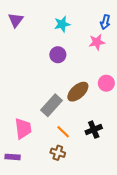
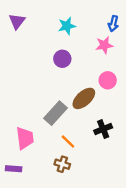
pink circle: (106, 83) -> (108, 80), moved
black cross: (94, 130) -> (103, 129), moved

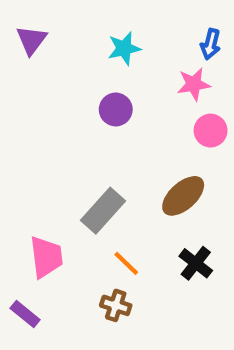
pink circle: (108, 80) -> (211, 131), moved
brown ellipse: (84, 98) -> (183, 196), moved
black cross: (103, 129) -> (196, 263), moved, turned -30
purple rectangle: (14, 169) -> (25, 314), turned 35

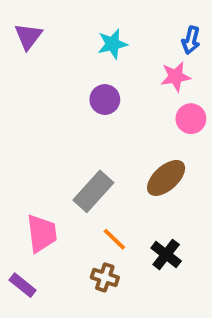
black cross: (196, 263) -> (166, 255), moved

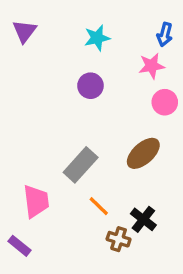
brown cross: (105, 277) -> (119, 239), moved

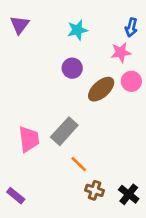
brown ellipse: (143, 153) -> (101, 89), moved
pink trapezoid: (36, 201) -> (29, 139), moved
black cross: (143, 219) -> (129, 194), moved

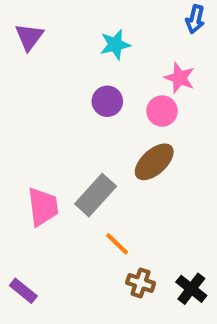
blue arrow: (131, 27) -> (195, 19), moved
pink star: (121, 52) -> (180, 78), turned 30
pink circle: (131, 81) -> (162, 111), moved
brown ellipse: (101, 89) -> (154, 162), moved

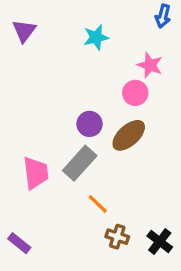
purple circle: (107, 101) -> (90, 124), moved

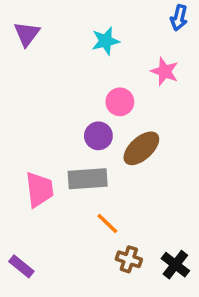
pink circle: (135, 93) -> (120, 102), moved
gray rectangle: (80, 163) -> (88, 179), turned 44

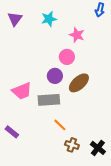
cyan star: (106, 41) -> (49, 19), moved
pink star: (165, 71) -> (77, 35), moved
pink trapezoid: (39, 189) -> (22, 91), moved, turned 75
purple rectangle: (21, 266) -> (12, 132), moved

